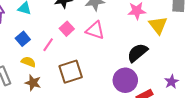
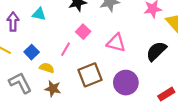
pink triangle: (95, 30) -> (116, 43), moved
blue square: (23, 39) -> (32, 52), moved
purple circle: (125, 80) -> (126, 83), moved

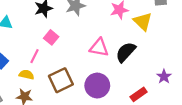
pink triangle: (116, 43) -> (99, 47), moved
yellow semicircle: (47, 68) -> (27, 75), moved

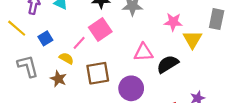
pink square: (51, 37) -> (100, 29), size x1.5
pink triangle: (99, 47) -> (143, 52), turned -30

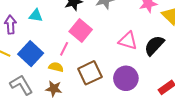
blue square: (45, 38) -> (31, 54), size x1.6
pink triangle: (143, 52) -> (128, 41), turned 36

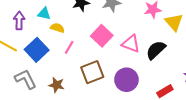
pink square: (81, 30) -> (102, 36), moved
yellow semicircle: (56, 67) -> (57, 28), moved

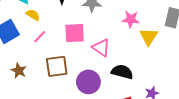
pink square: (102, 36) -> (75, 33), turned 30
black semicircle: (156, 50) -> (122, 72), moved, turned 45

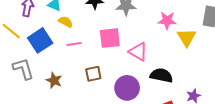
pink line: (40, 37) -> (74, 44), turned 40
brown square: (57, 66) -> (93, 74), size x0.7

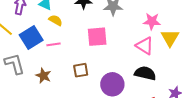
pink line: (74, 44) -> (53, 44), moved
pink triangle: (138, 52) -> (145, 46), moved

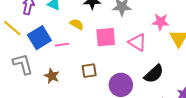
yellow semicircle: (56, 20) -> (77, 24), moved
pink triangle: (145, 46) -> (138, 42), moved
black semicircle: (145, 73) -> (154, 74), turned 125

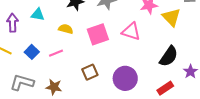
blue square: (39, 38) -> (32, 52), size x0.6
gray L-shape: (23, 64) -> (22, 82), turned -45
black semicircle: (154, 74) -> (169, 56), moved

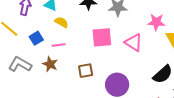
yellow semicircle: (66, 29) -> (61, 22), moved
brown star: (54, 87) -> (50, 64), moved

